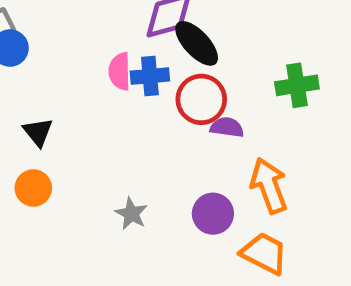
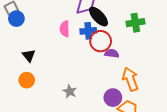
blue cross: (150, 76) -> (88, 31), moved
green cross: (297, 85) -> (135, 23), moved
purple circle: (213, 214) -> (113, 98), moved

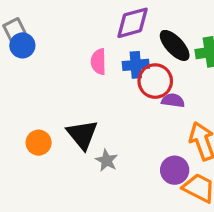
black ellipse: (99, 17) -> (175, 45), moved
black triangle: (29, 55) -> (82, 135), moved, size x1.5

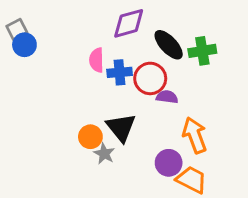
blue cross: (136, 65) -> (120, 72), moved
black triangle: (82, 135) -> (121, 128), moved
orange circle: (39, 143) -> (90, 137), moved

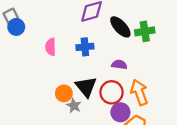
pink semicircle: (97, 60) -> (51, 47), moved
red circle: (150, 78) -> (112, 92), moved

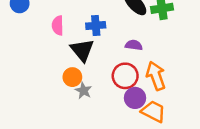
black triangle: (86, 87) -> (82, 50), moved

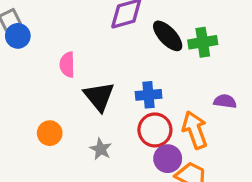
blue cross: (96, 26) -> (149, 95), moved
purple semicircle: (134, 45) -> (225, 101), moved
orange circle: (72, 77) -> (50, 133), moved

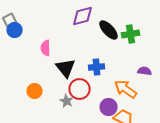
red circle: (155, 130) -> (80, 89), moved
orange arrow: (195, 130) -> (126, 89), turned -35

